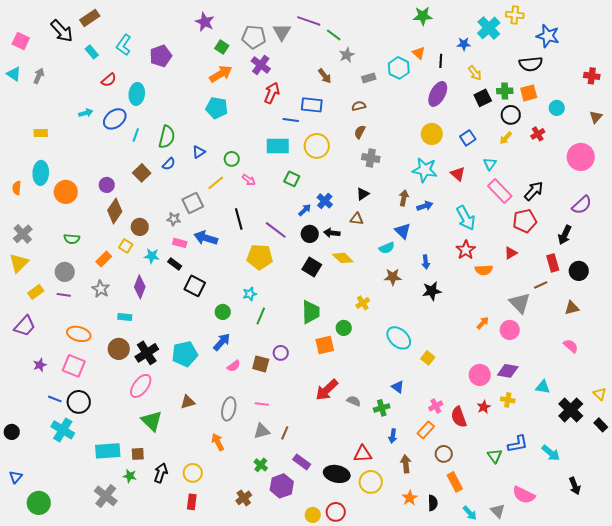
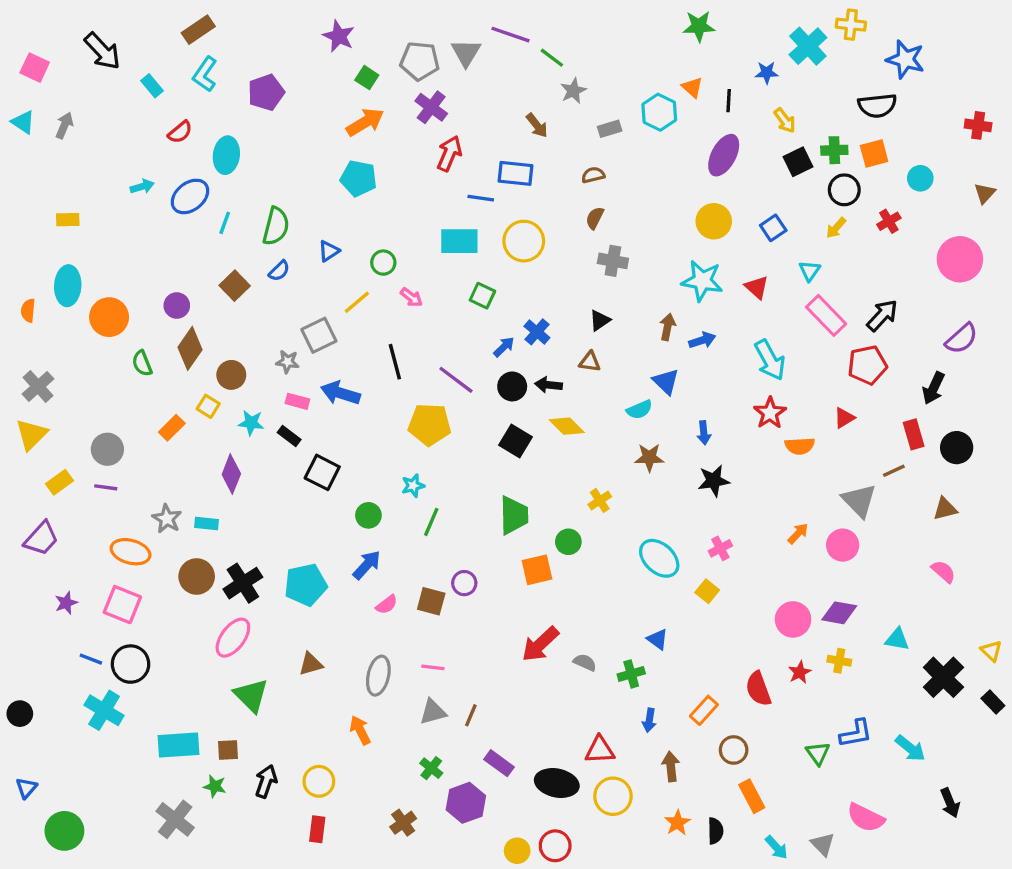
brown rectangle: (90, 18) -> (198, 30), moved
green semicircle: (72, 239) -> (142, 363), moved, turned 63
gray star: (101, 289) -> (167, 519), moved
pink cross: (436, 406) -> (720, 548), moved

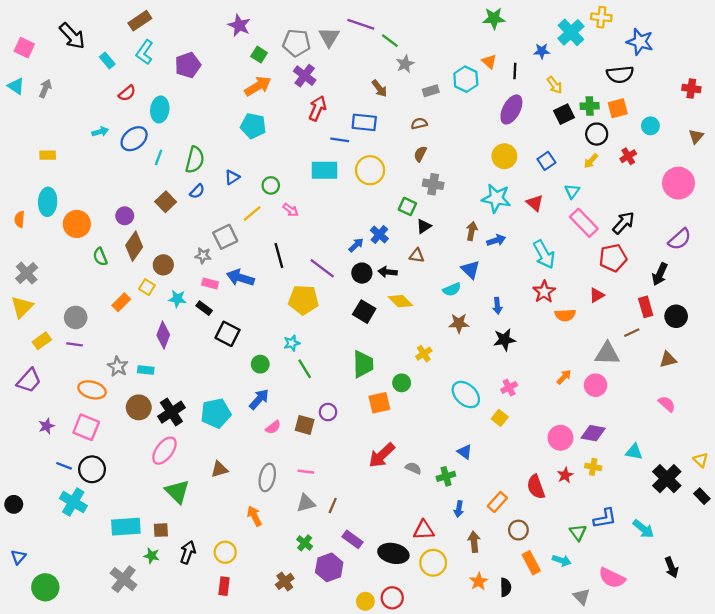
green square: (482, 296) -> (407, 206), moved
gray triangle: (859, 500) -> (607, 354), turned -44
green line: (431, 522) -> (305, 369), turned -54
cyan arrow: (777, 847) -> (562, 560), moved, turned -30

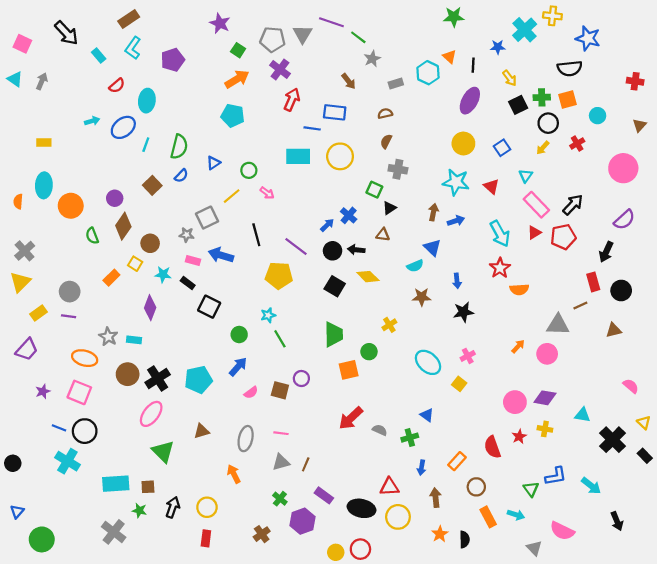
red triangle: (597, 295) -> (534, 233), moved
pink semicircle: (667, 404) -> (631, 386), moved

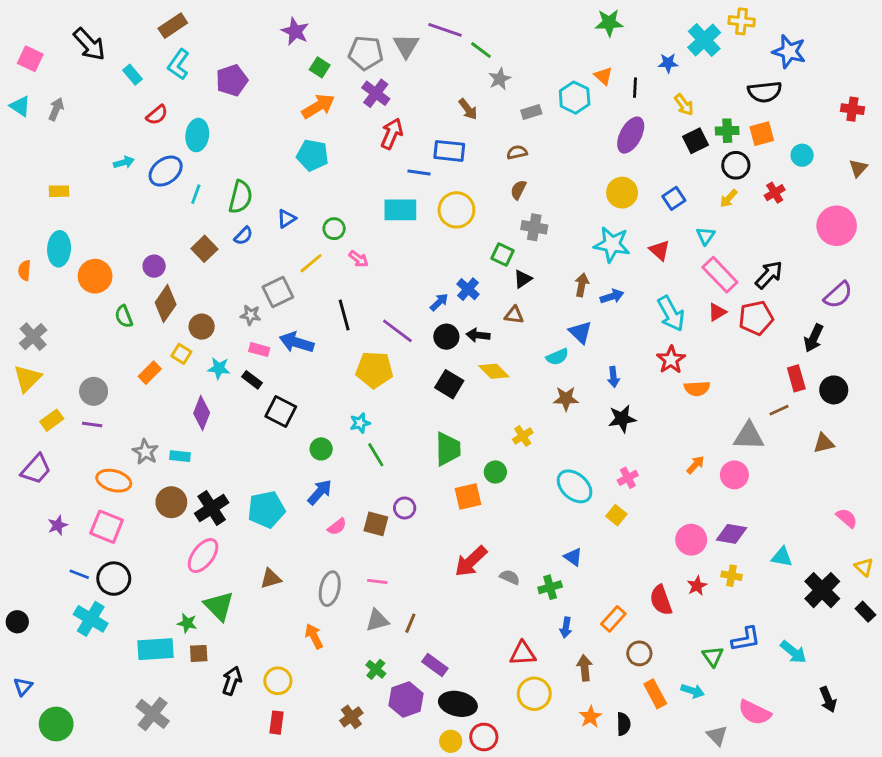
black ellipse: (361, 508) -> (458, 704), moved
green star: (139, 510) -> (187, 623), moved

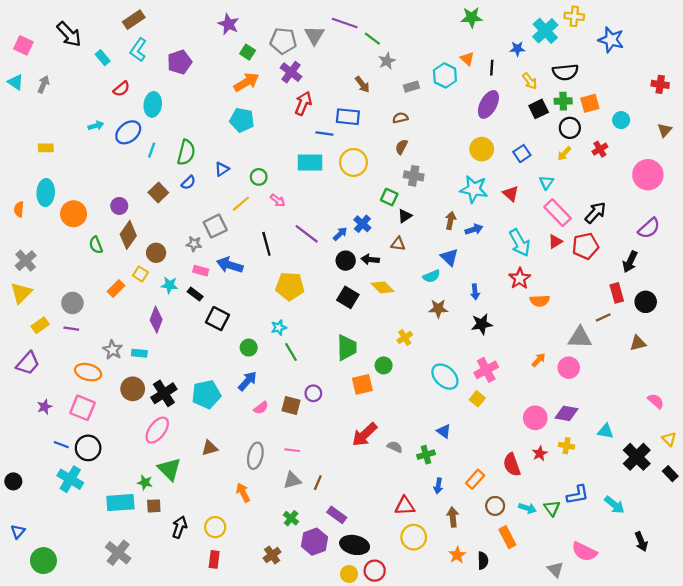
black semicircle: (765, 92) -> (565, 72), moved
purple line: (397, 331) -> (307, 234), moved
pink cross: (628, 478) -> (486, 370), size x1.5
cyan arrow: (693, 691) -> (527, 508), moved

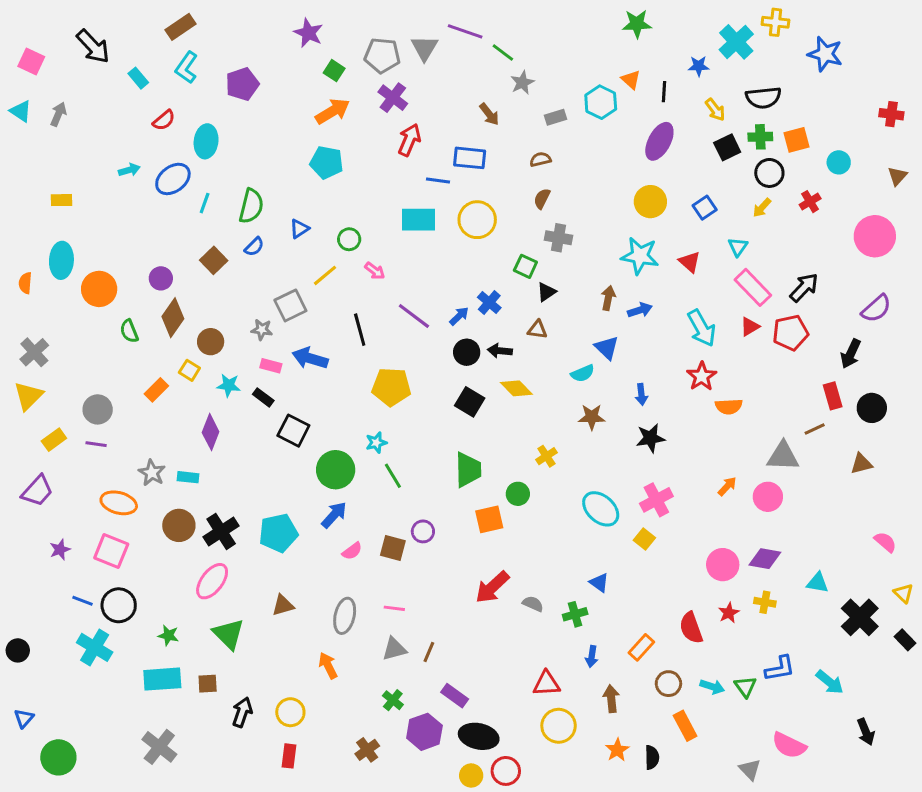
green circle: (249, 348) -> (336, 470), size x1.6
green star: (145, 483) -> (168, 635), moved

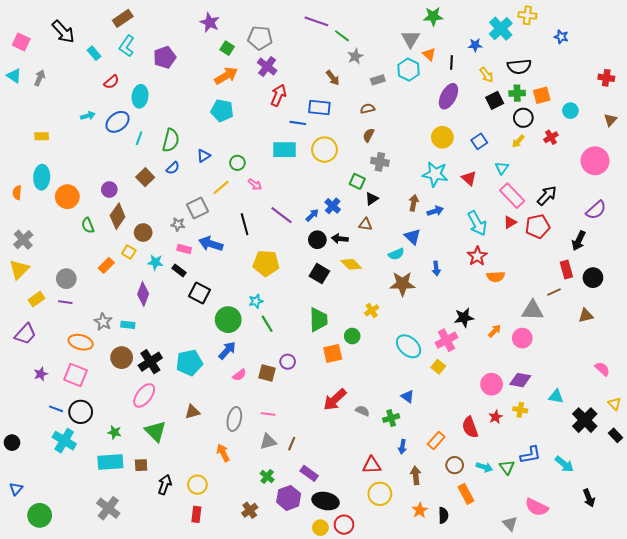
gray triangle: (424, 48) -> (411, 39), moved
blue star: (825, 54) -> (561, 37), size x0.6
brown star: (592, 417) -> (402, 284), size x1.4
black star: (650, 438) -> (464, 318), moved

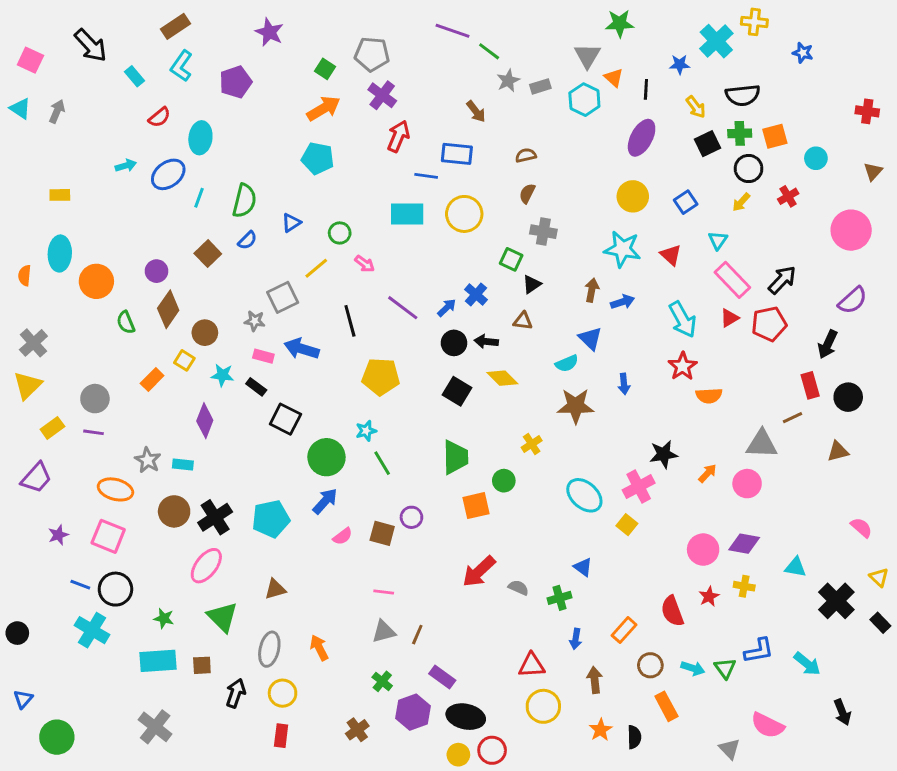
purple star: (210, 22) -> (269, 32), moved
gray rectangle: (378, 80) -> (540, 86), moved
gray ellipse: (234, 419) -> (269, 649), moved

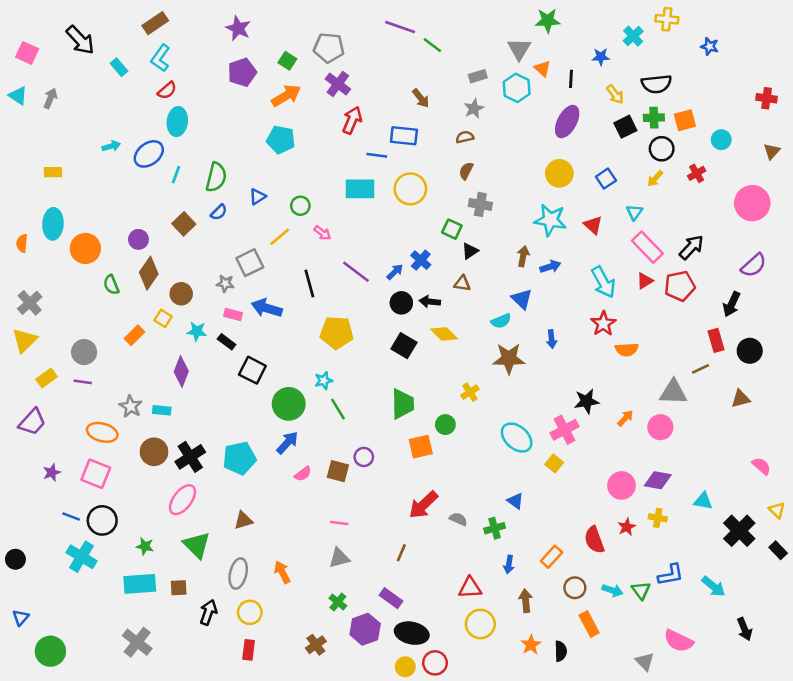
cyan cross: (716, 41) -> (633, 36), size x0.7
gray star: (508, 81) -> (474, 109), moved
purple pentagon: (236, 82) -> (242, 72), moved
red semicircle: (159, 117) -> (167, 90), moved
brown line: (417, 635) -> (401, 553), moved

